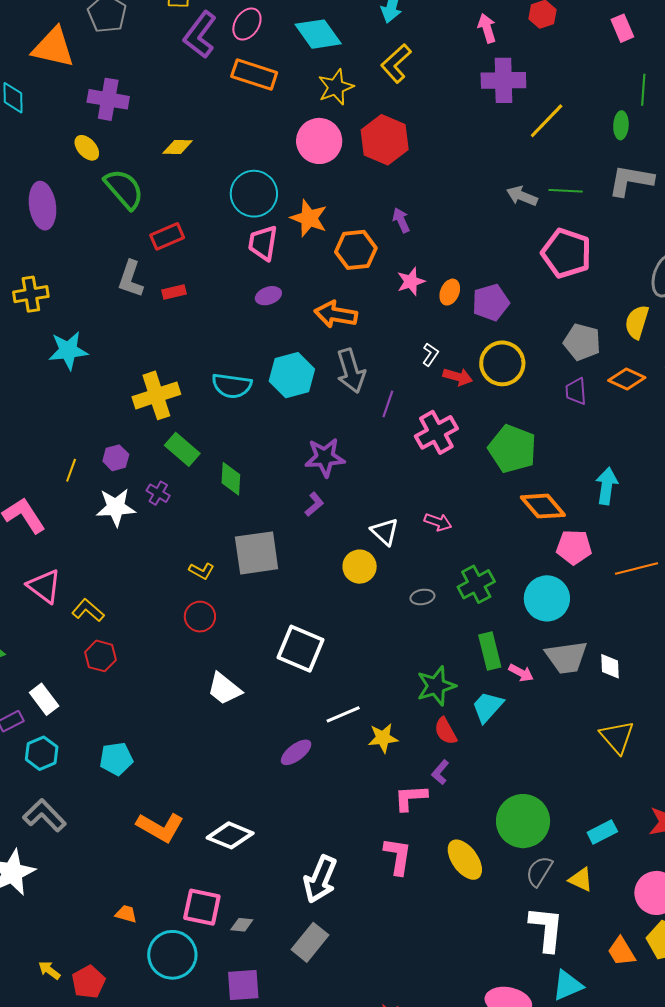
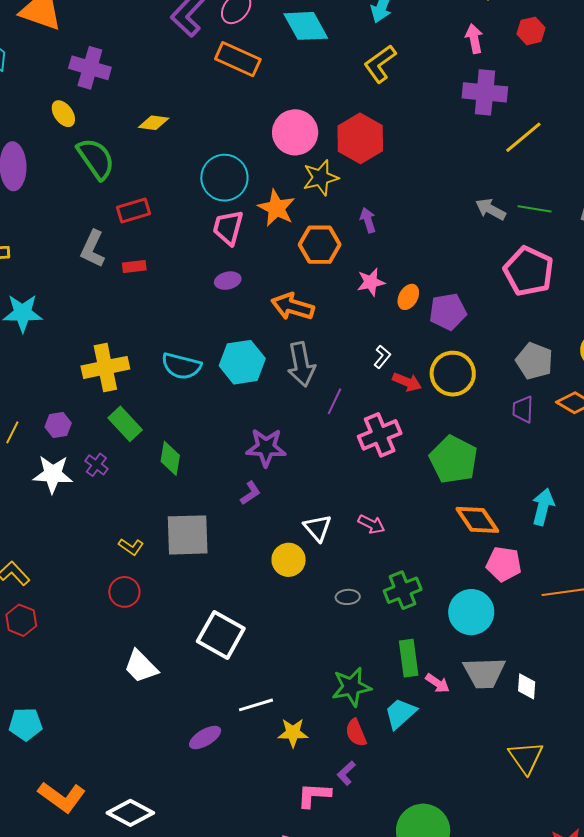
yellow star: (336, 87) -> (321, 178), moved

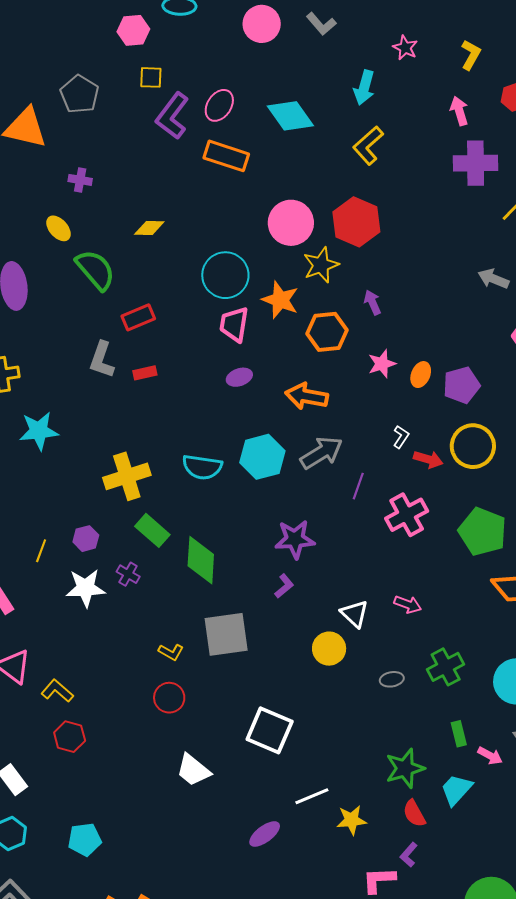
purple cross: (90, 68) -> (80, 180), size x0.6
gray arrow: (301, 364) -> (321, 453), turned -105
green diamond: (170, 458) -> (201, 560), size x1.4
green rectangle: (409, 658) -> (459, 734), size x0.7

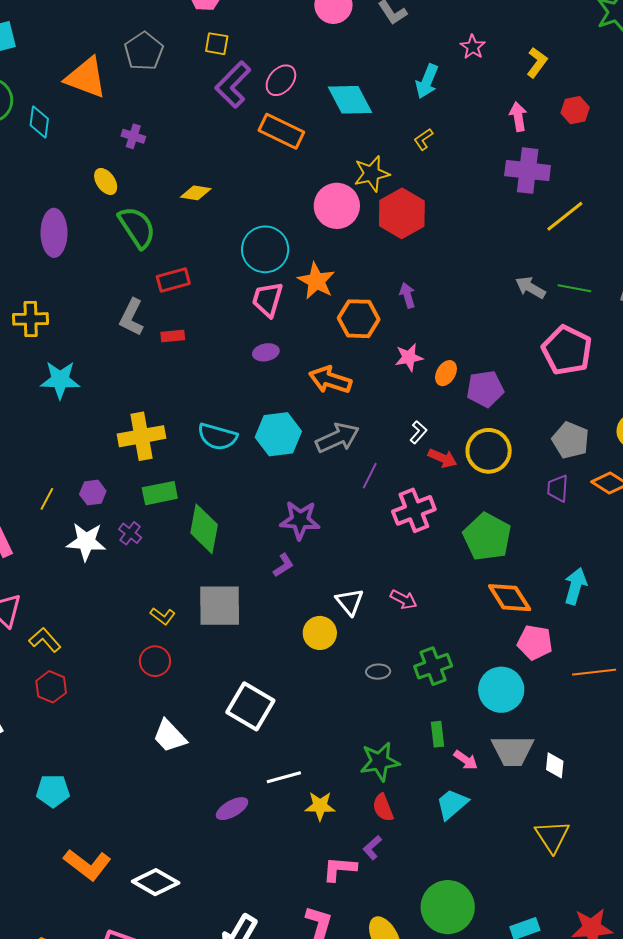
yellow L-shape: (368, 146) -> (423, 139), size x0.6
yellow star: (321, 265) -> (372, 174), moved
green rectangle: (152, 530) -> (160, 493), turned -60
cyan trapezoid: (456, 790) -> (452, 804), moved

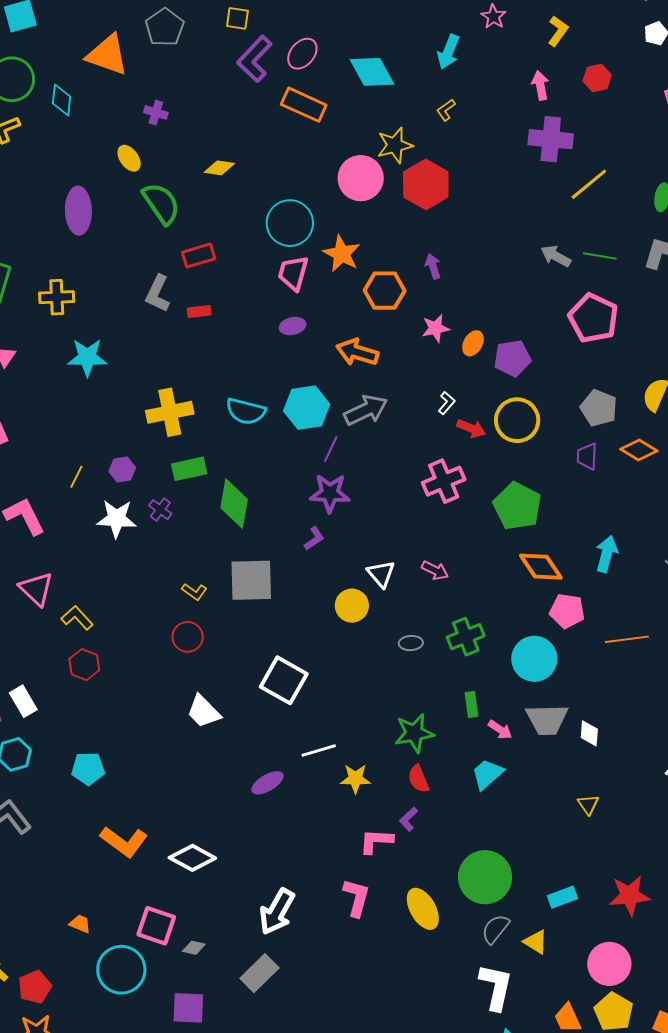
purple line: (370, 476) -> (331, 449), moved
yellow triangle: (552, 836) -> (588, 804), size x0.6

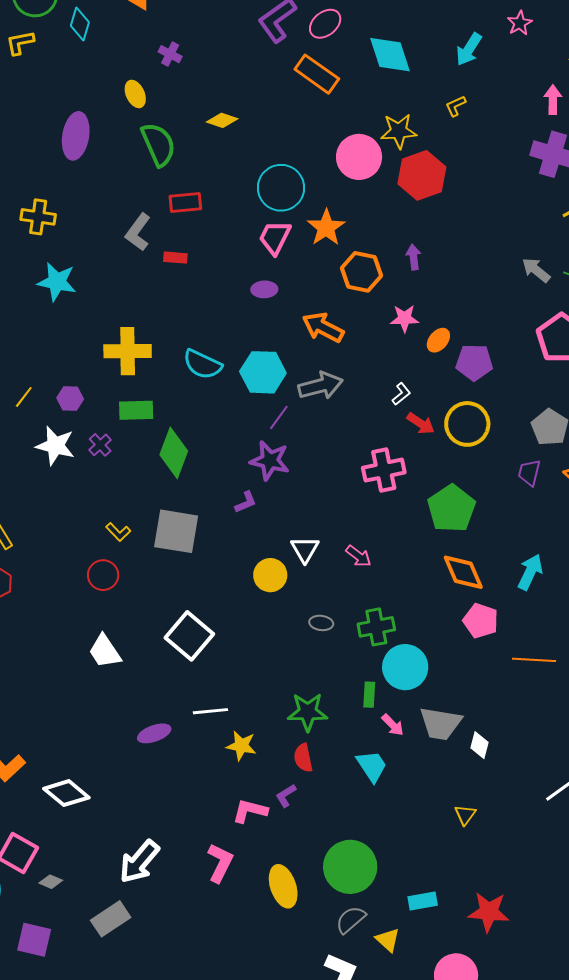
cyan circle: (534, 659) -> (405, 667), moved
cyan trapezoid: (487, 774) -> (372, 766), turned 87

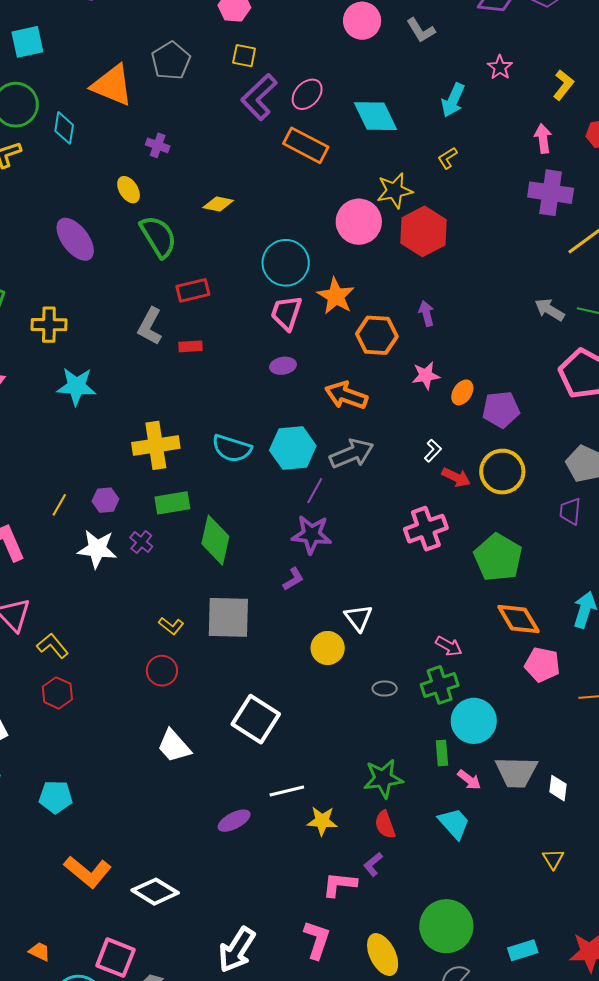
purple ellipse: (76, 136) -> (75, 239), turned -39
pink arrow: (358, 556) -> (449, 646), moved

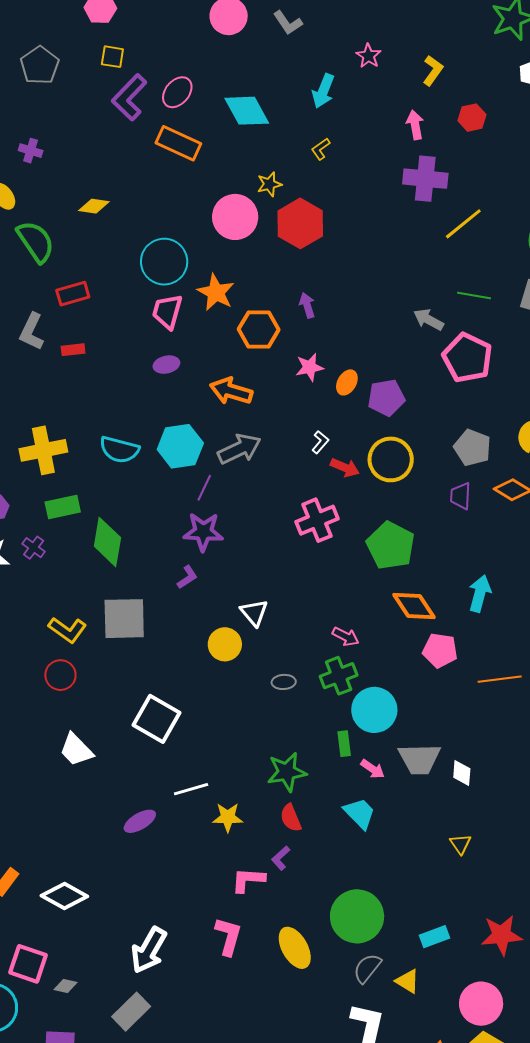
yellow star: (395, 191) -> (269, 184), size x0.7
gray arrow: (550, 310) -> (429, 320), moved
yellow L-shape: (171, 626) -> (67, 630), size x1.5

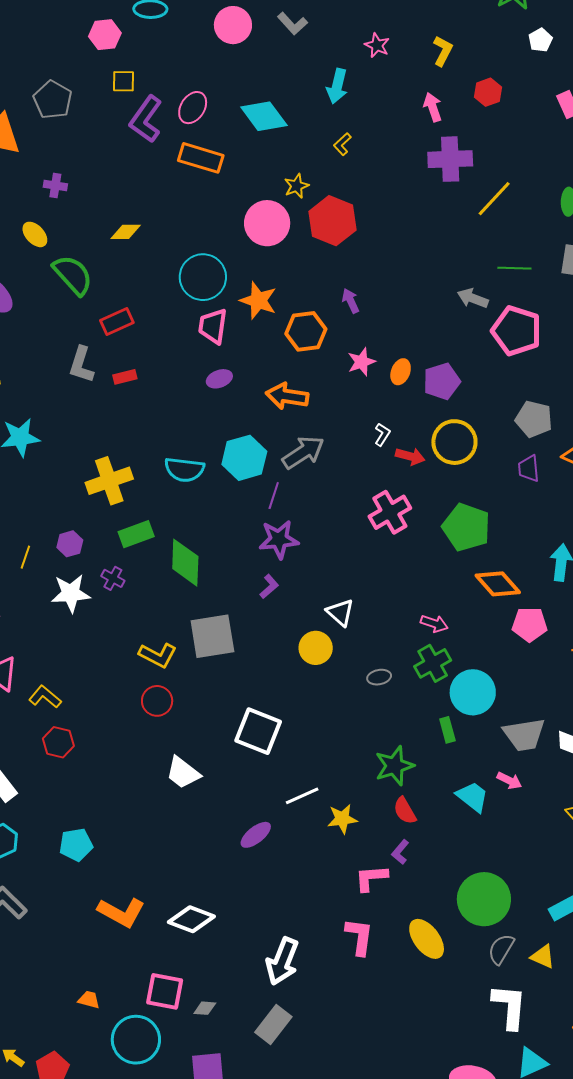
pink arrow: (373, 769) -> (509, 781), moved

